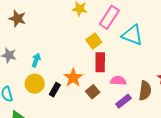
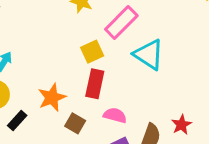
black rectangle: (55, 90) -> (17, 120), moved
brown square: (93, 92) -> (75, 123), turned -32

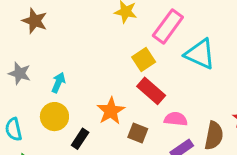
red rectangle: (95, 84) -> (151, 91), turned -52

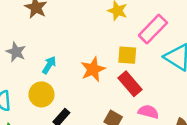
yellow square: (144, 60) -> (127, 55), turned 30
orange star: (111, 111) -> (93, 69), moved

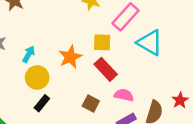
yellow circle: (41, 94) -> (37, 78), moved

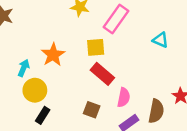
cyan triangle: (150, 43) -> (160, 40), moved, size x0.6
orange star: (70, 57) -> (53, 55), moved
pink semicircle: (124, 95) -> (124, 97), turned 96

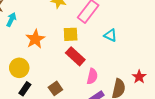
cyan triangle: (160, 40) -> (110, 35), moved
cyan arrow: (24, 68) -> (11, 20), moved
brown square: (92, 110) -> (55, 88), moved, turned 32

